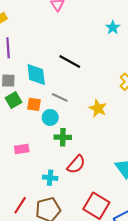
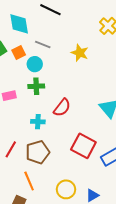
orange square: (34, 104) -> (19, 52), turned -32
green cross: (63, 137) -> (36, 86), moved

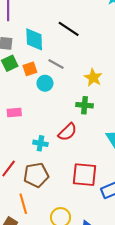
green cross: (36, 86) -> (85, 105), moved
red square: (83, 146) -> (85, 175), turned -30

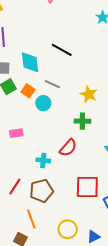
orange square: (30, 69) -> (28, 91), turned -32

